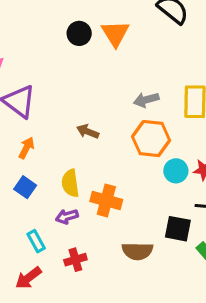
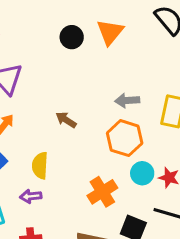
black circle: (79, 33) -> (72, 37), moved
orange cross: (106, 200) -> (102, 192), moved, turned 32

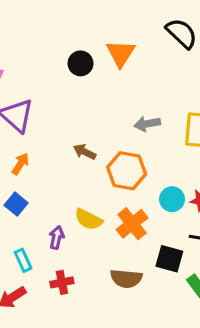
orange hexagon: (125, 138) -> (127, 171), moved
yellow semicircle: (40, 166) -> (89, 219), moved, turned -60
purple arrow: (31, 196) -> (57, 237), turned 115

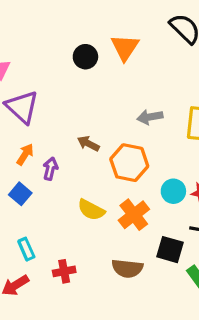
purple arrow: (57, 237) -> (50, 169), moved

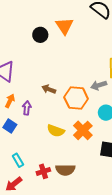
gray arrow: (150, 117) -> (99, 85), moved
brown semicircle: (127, 268) -> (65, 170), moved

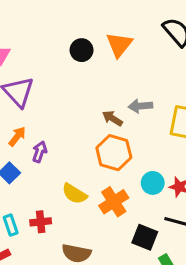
gray arrow: (99, 85) -> (140, 106), moved
brown arrow: (49, 89) -> (112, 118), moved
red cross: (43, 171) -> (41, 222), moved

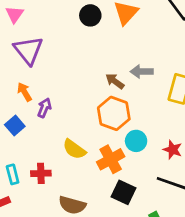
orange arrow: (17, 136) -> (24, 92), turned -72
cyan circle: (153, 183) -> (136, 141), moved
black square: (145, 237) -> (124, 192), moved

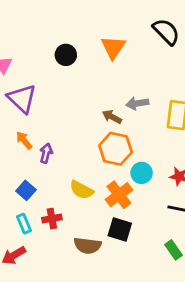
black circle: (90, 15) -> (66, 55), moved
blue square: (15, 126) -> (26, 190), moved
black square: (124, 192) -> (120, 229), moved

